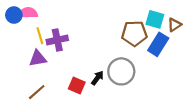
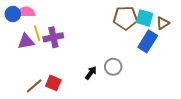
brown pentagon: (134, 33) -> (125, 18), moved
purple triangle: (38, 58) -> (26, 41), moved
gray circle: (121, 71) -> (113, 67), size x0.7
red square: (77, 86) -> (53, 83), moved

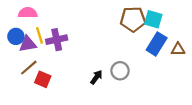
blue circle: (13, 14) -> (16, 36), moved
brown triangle: (163, 23) -> (178, 49), moved, turned 32
red square: (53, 83) -> (43, 79), moved
brown line: (34, 86) -> (29, 68), moved

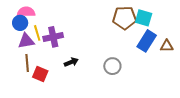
blue circle: (16, 36) -> (20, 23), moved
brown line: (29, 68) -> (27, 63), turned -54
black arrow: (96, 77) -> (71, 62), moved, turned 32

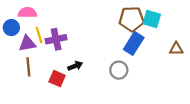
blue circle: (20, 23) -> (11, 28), moved
blue rectangle: (147, 41) -> (134, 43), moved
red square: (40, 74) -> (57, 79), moved

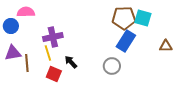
yellow line: (39, 35) -> (48, 53), moved
purple triangle: (27, 43) -> (13, 53), moved
black arrow: (75, 66) -> (71, 62), turned -112

